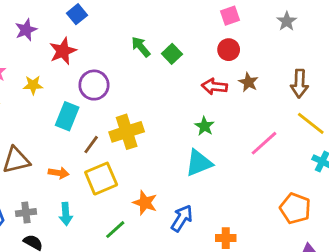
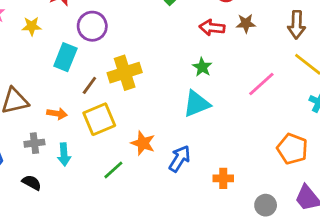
brown star: (248, 82) -> (246, 23), turned -30
gray cross: (26, 213) -> (34, 143), moved

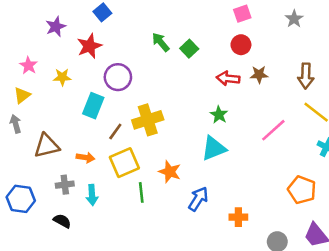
orange star: (143, 143) -> (170, 172), moved
green line: (113, 170) -> (141, 192), moved, turned -54

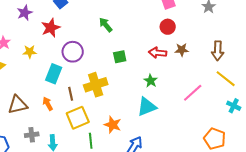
green square: (189, 49) -> (120, 57), moved, turned 32
brown line: (115, 132) -> (71, 94), turned -48
orange arrow: (86, 157) -> (48, 104), moved, turned -128

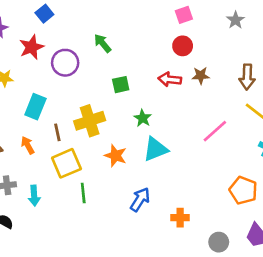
purple circle: (73, 52) -> (65, 63), moved
green star: (151, 81) -> (143, 118), moved
orange star: (113, 125) -> (115, 156), moved

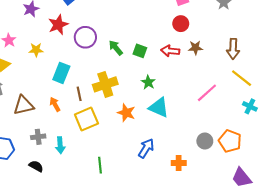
green arrow: (103, 43) -> (116, 48), moved
green square: (121, 85) -> (140, 51), moved, turned 32
cyan triangle: (155, 149) -> (159, 107), turned 45
green line: (83, 193) -> (100, 165), moved
gray circle: (219, 242) -> (205, 141), moved

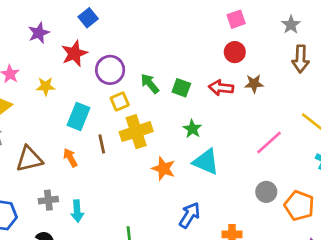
brown arrow: (233, 49) -> (301, 59), moved
yellow square: (86, 119) -> (120, 101), moved, size x0.6
gray circle: (205, 141) -> (266, 192), moved

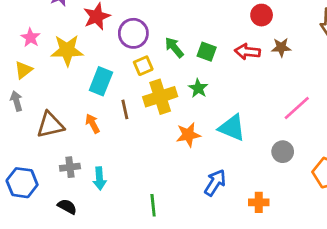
yellow star: (46, 86) -> (67, 50), size x1.6
green star: (192, 129) -> (198, 88), moved
orange star: (164, 169) -> (188, 135), turned -30
gray circle: (266, 192) -> (283, 152), moved

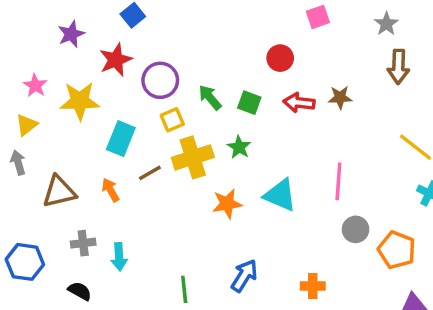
red circle: (262, 15) -> (280, 58), moved
pink line: (297, 108) -> (338, 181), moved, turned -44
brown line: (125, 109) -> (150, 173), turned 72
gray circle: (283, 152) -> (356, 229), moved
blue arrow: (215, 183) -> (244, 276), moved

